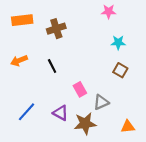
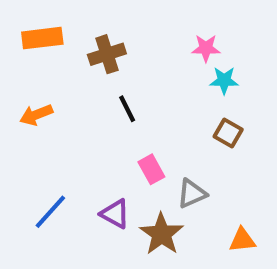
pink star: (109, 12) -> (206, 48), moved
black line: (52, 66) -> (127, 109), moved
brown star: (85, 124) -> (161, 234), turned -30

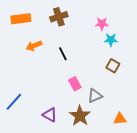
brown cross: (107, 54) -> (59, 17), moved
orange arrow: (36, 115) -> (34, 46), moved
blue line: (50, 212) -> (14, 102), moved
purple triangle: (115, 214) -> (50, 115), moved

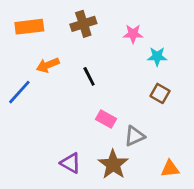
pink star: (102, 24) -> (133, 34), moved
pink rectangle: (75, 84) -> (106, 119), turned -32
blue line: (14, 102) -> (19, 92), moved

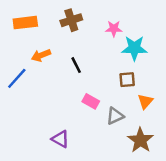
cyan star: (157, 57) -> (134, 48), size x1.5
brown square: (160, 93) -> (127, 80), moved, turned -35
brown star: (113, 164) -> (140, 140), moved
orange triangle: (170, 169) -> (145, 101), moved, turned -42

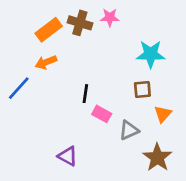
brown cross: (71, 20) -> (80, 23), turned 35
orange rectangle: (25, 23) -> (49, 30), moved, turned -30
pink star: (114, 29) -> (110, 17), moved
black line: (76, 65) -> (85, 94), moved, turned 35

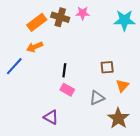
cyan star: (151, 54) -> (124, 20), moved
pink rectangle: (102, 114) -> (67, 90), moved

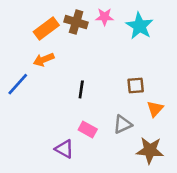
cyan star: (124, 20) -> (140, 26), moved, turned 30
pink rectangle: (67, 90) -> (88, 130), moved
brown star: (118, 118) -> (150, 150), turned -30

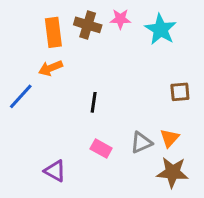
orange rectangle: (46, 29) -> (53, 32), turned -60
brown square: (136, 86) -> (180, 92), moved
orange triangle: (155, 109) -> (170, 138), moved
purple triangle: (64, 149) -> (55, 171), moved

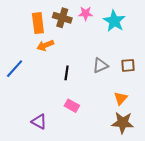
orange arrow: (50, 68) -> (45, 45), moved
gray triangle: (141, 143) -> (100, 65), moved

